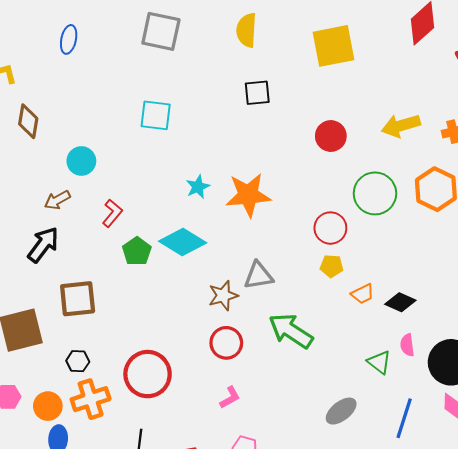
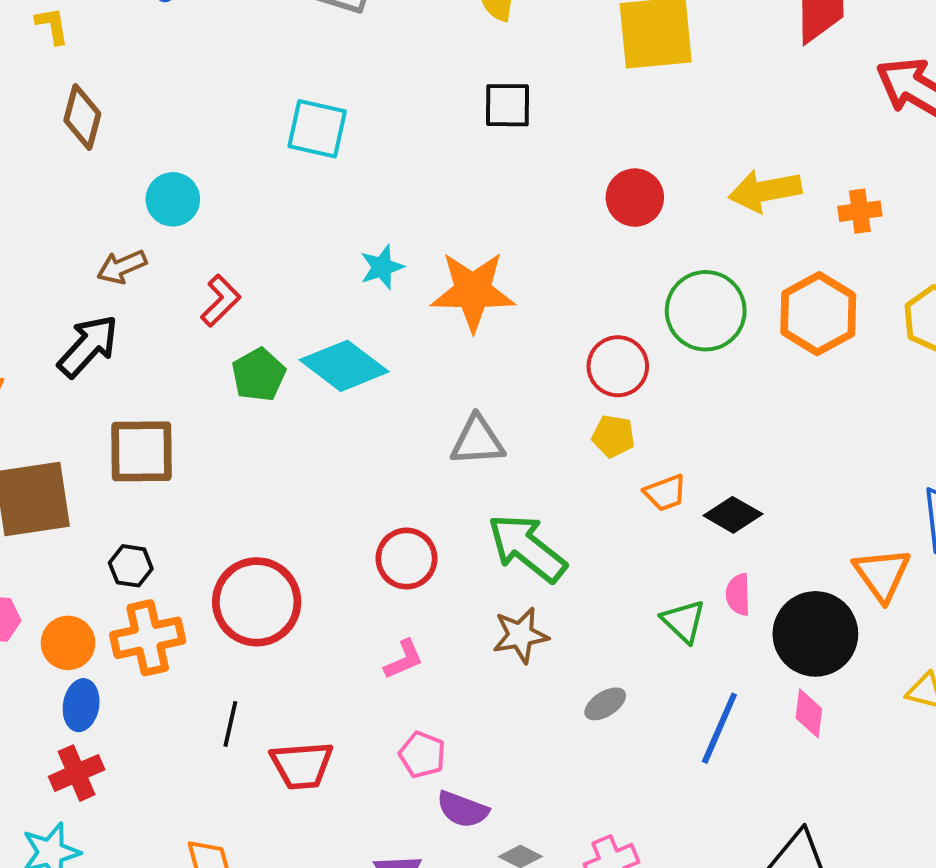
brown star: (223, 296) -> (520, 635), moved
gray ellipse: (341, 411) -> (605, 704), size x0.7

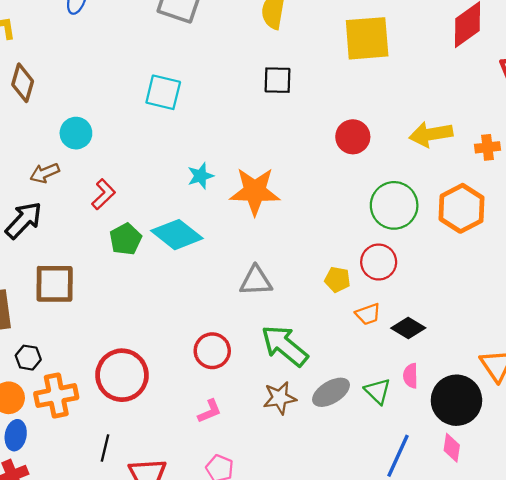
red circle: (618, 366) -> (379, 262), moved
black hexagon: (131, 566) -> (28, 358), moved
gray ellipse: (605, 704) -> (331, 392), moved, size x1.5

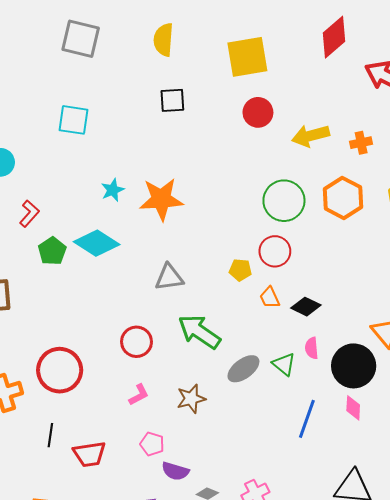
red circle: (353, 137) -> (258, 112), moved
orange trapezoid: (368, 314) -> (270, 298), turned 90
brown star: (280, 398) -> (191, 399), moved

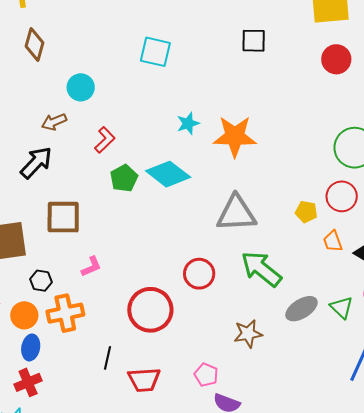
gray triangle: (169, 277) -> (236, 213), size x1.4
red circle: (60, 370) -> (150, 310), moved
pink L-shape: (139, 395) -> (91, 267), moved

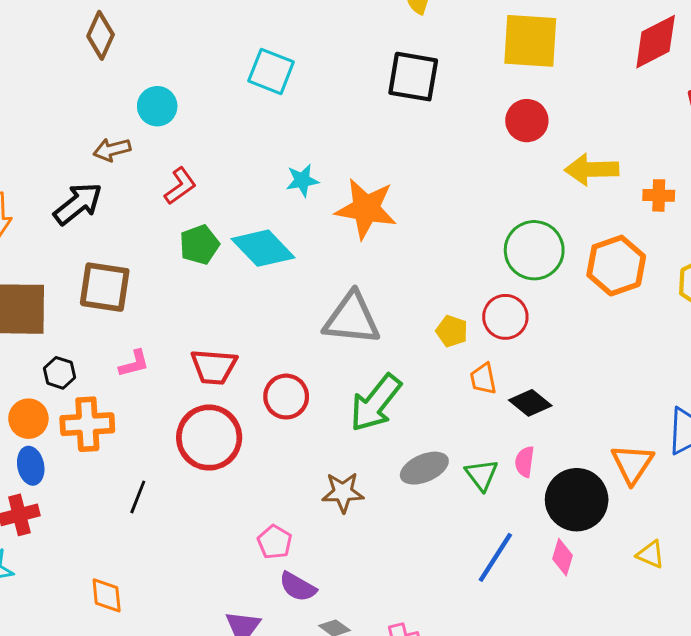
black square: (254, 41) -> (413, 77), size x1.4
green arrow: (261, 269) -> (376, 403), turned -99
blue ellipse: (31, 347) -> (31, 466), turned -30
red trapezoid: (144, 380) -> (214, 367), moved

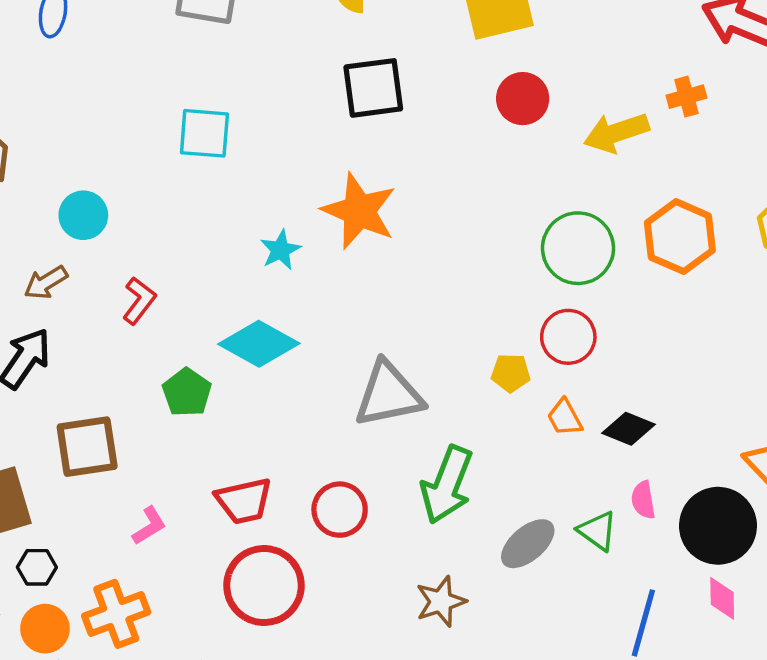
orange cross: (659, 195) -> (686, 97), moved
orange star: (366, 209) -> (359, 211), moved, turned 30
green pentagon: (199, 245) -> (187, 392), moved
black hexagon: (60, 373) -> (37, 567), moved

